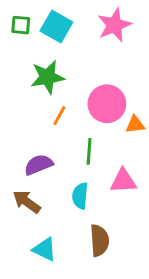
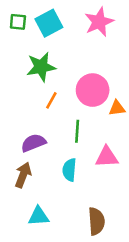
cyan square: (56, 27) -> (49, 23), turned 32
brown arrow: (27, 202) -> (23, 175), turned 75
brown semicircle: (99, 240) -> (96, 221), moved
cyan triangle: (45, 249) -> (39, 216), turned -30

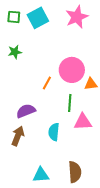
green star: (41, 67) -> (15, 52), moved, size x0.6
orange line: (51, 100) -> (47, 83), moved
green line: (77, 131) -> (70, 103), moved
cyan triangle: (39, 216) -> (41, 175), moved

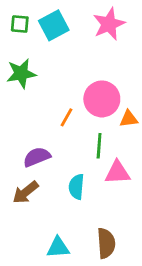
green star: (15, 52) -> (21, 73), size x1.5
brown arrow: (18, 136) -> (25, 192), turned -150

